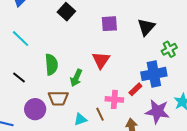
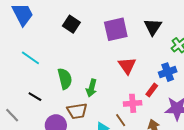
purple square: (109, 24) -> (116, 29), size x1.4
red triangle: (101, 60) -> (127, 66), moved
blue cross: (154, 74) -> (168, 72), size x0.7

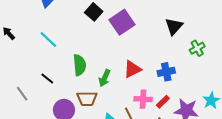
purple square: (116, 29) -> (122, 22), moved, turned -30
red triangle: (127, 66) -> (132, 69), moved, turned 30
blue cross: (168, 72) -> (166, 72), moved
red rectangle: (152, 90) -> (163, 102), moved

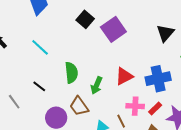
blue cross: (166, 72) -> (158, 79), size x1.4
brown trapezoid: (87, 99) -> (79, 106), turned 55

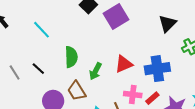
gray line: (14, 102) -> (15, 72), moved

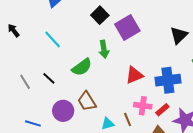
green semicircle: (71, 57) -> (82, 67), turned 55
green arrow: (95, 71) -> (104, 49), moved, turned -36

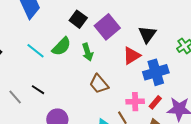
black triangle: (179, 35) -> (147, 34), moved
green semicircle: (82, 67) -> (61, 46), moved
red triangle: (134, 75) -> (132, 56), moved
brown trapezoid: (87, 101) -> (99, 84), moved

